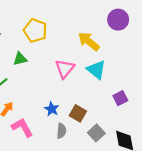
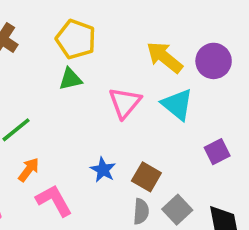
purple circle: (118, 20) -> (214, 61), moved
green triangle: (20, 59) -> (70, 79), moved
gray semicircle: (61, 131) -> (141, 211), moved

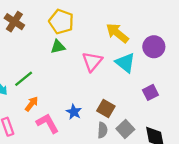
purple circle: (214, 61) -> (154, 47), moved
blue star: (103, 170) -> (74, 112), moved

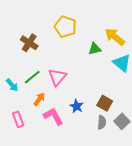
brown cross: (14, 22) -> (29, 43), moved
green triangle: (58, 47) -> (95, 49), moved
pink triangle: (92, 62) -> (57, 77), moved

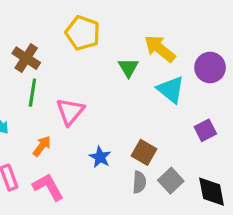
green triangle: (95, 49) -> (128, 67), turned -48
green line: (32, 77) -> (32, 93), moved, turned -42
pink L-shape: (53, 116) -> (48, 187), moved

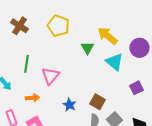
brown cross: (26, 58) -> (19, 26), moved
orange arrow: (42, 146) -> (32, 98), turned 48

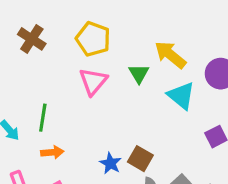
green line: (26, 64) -> (43, 118), moved
pink triangle: (50, 76) -> (93, 81), moved
brown square: (97, 102) -> (140, 159), moved

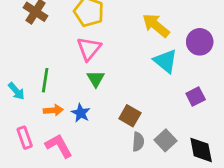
green triangle: (139, 74) -> (96, 79), moved
blue star: (110, 163) -> (81, 113), moved

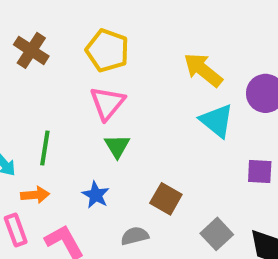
purple square: (196, 97) -> (260, 171), turned 30
orange arrow: (53, 110) -> (35, 195), moved
gray semicircle: (138, 142) -> (135, 236), moved, turned -108

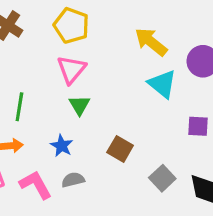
gray semicircle: (135, 236) -> (73, 180), moved

